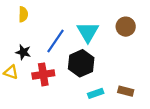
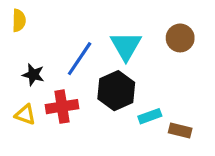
yellow semicircle: (23, 14) -> (19, 20), moved
yellow triangle: (11, 72) -> (25, 115), moved
cyan rectangle: (96, 93) -> (150, 116), moved

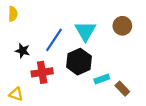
yellow triangle: (25, 115) -> (16, 94), moved
brown rectangle: (180, 131) -> (122, 89), turned 32

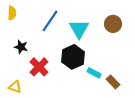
blue line: (54, 40) -> (50, 21), moved
red cross: (42, 72) -> (39, 67), turned -36
cyan rectangle: (102, 79) -> (94, 73), turned 48

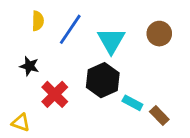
yellow semicircle: (12, 13) -> (38, 21), moved

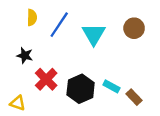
black hexagon: (103, 80) -> (81, 89), moved

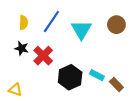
yellow semicircle: (32, 18) -> (24, 23), moved
red cross: (46, 79) -> (43, 56), moved

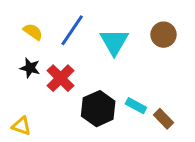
yellow semicircle: (24, 23) -> (33, 32), turned -56

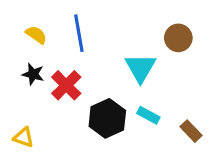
blue line: (72, 30) -> (79, 33), turned -44
cyan triangle: (114, 42) -> (140, 68), moved
brown rectangle: (163, 119) -> (191, 131), moved

